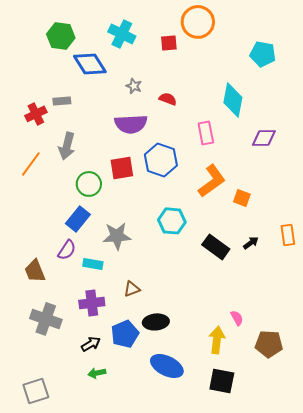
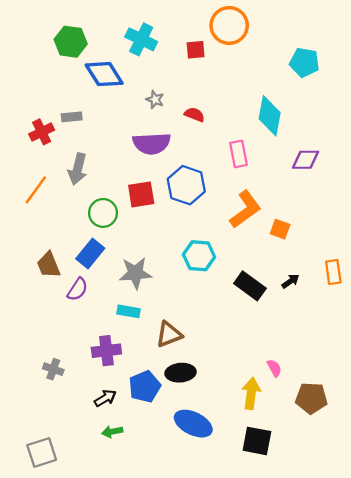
cyan rectangle: (93, 264) -> (128, 311), moved
brown trapezoid: (35, 271) -> (49, 265), moved
brown triangle: (132, 289) -> (169, 334), moved, size x1.4
gray cross: (46, 319) -> (53, 369), size x0.6

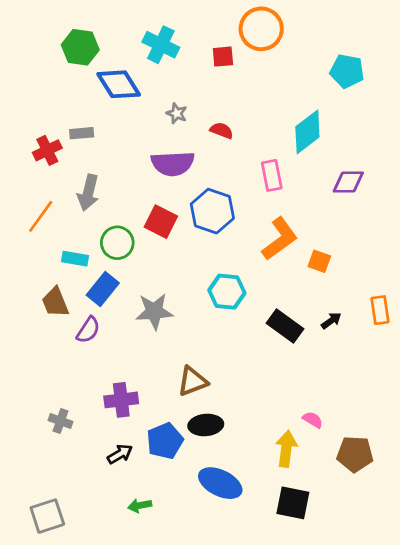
cyan diamond: (270, 116) -> (307, 132), turned 42
red square: (141, 194) -> (161, 222), turned 36
cyan rectangle: (128, 311) -> (75, 259), moved
pink semicircle: (274, 368) -> (313, 420), turned -30
green arrow: (112, 432) -> (140, 506), moved

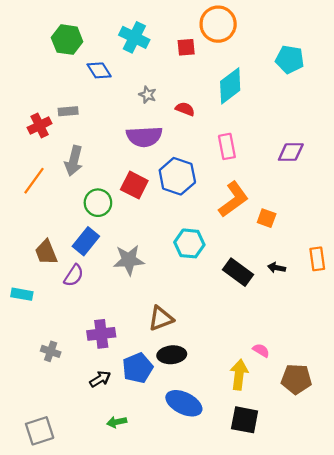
blue diamond: (119, 84) -> (99, 70), size x0.7
cyan diamond: (307, 132) -> (230, 86), moved
cyan rectangle: (75, 259) -> (22, 294), moved
black arrow: (331, 321) -> (276, 268), turned -133

